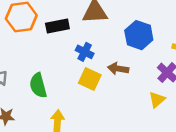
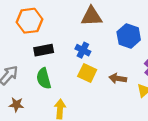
black rectangle: (57, 26) -> (44, 50), moved
brown arrow: (118, 69) -> (118, 78), moved

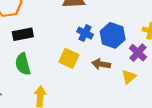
blue hexagon: (129, 36) -> (113, 35), moved
blue cross: (83, 50) -> (85, 33), moved

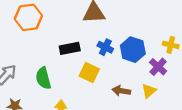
black rectangle: (23, 34) -> (70, 48), moved
brown arrow: (101, 64) -> (121, 91), moved

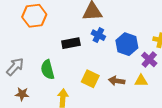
blue cross: (105, 47) -> (98, 35), moved
yellow square: (89, 72) -> (90, 79), moved
yellow triangle: (149, 91) -> (141, 81), turned 40

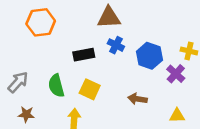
yellow square: (90, 79) -> (90, 89), moved
yellow triangle: (141, 81) -> (177, 116), moved

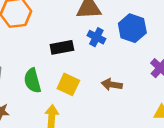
blue hexagon: (149, 56) -> (132, 28), moved
brown arrow: (138, 99) -> (112, 84), moved

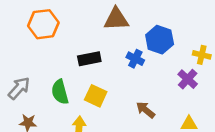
blue cross: (96, 37) -> (135, 59), moved
brown arrow: (112, 84) -> (146, 110), moved, turned 30

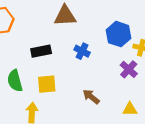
blue hexagon: (160, 40) -> (118, 34), moved
yellow square: (96, 96) -> (47, 84), turned -30

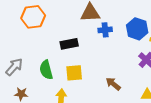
blue cross: (82, 51) -> (105, 30), moved, turned -32

